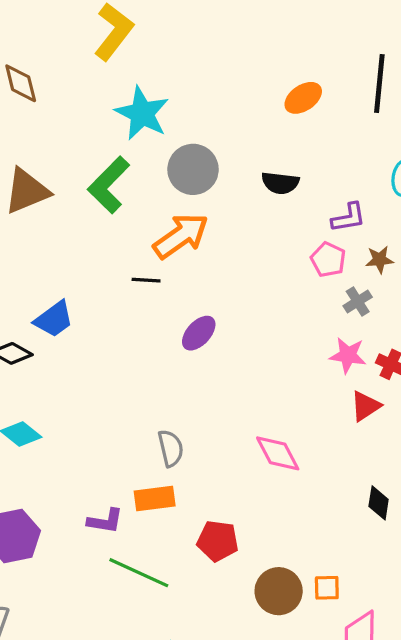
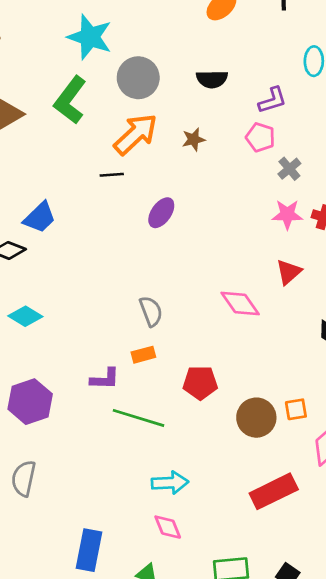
brown star: (380, 260) -> (194, 139), moved
red triangle: (365, 406) -> (289, 272), moved
orange rectangle: (155, 498) -> (143, 355), size x0.7

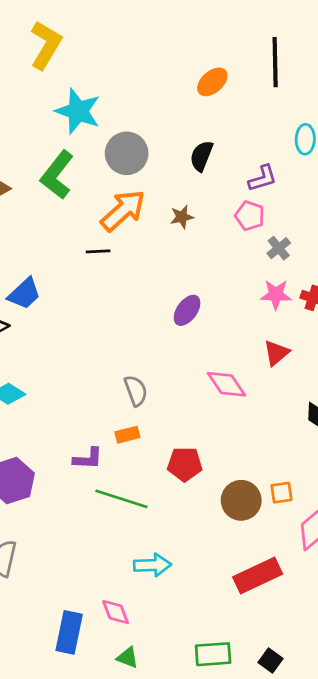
black semicircle: (212, 79) -> (202, 156), turned 112
purple ellipse: (161, 213) -> (187, 310), moved
pink diamond: (168, 527) -> (116, 612), moved

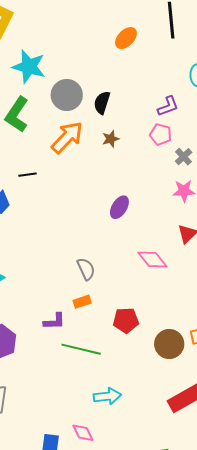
black semicircle: (202, 156) -> (102, 103), moved
black line: (98, 251) -> (28, 175), moved

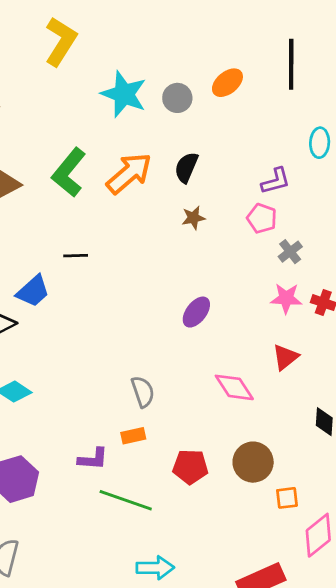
cyan star: (29, 67) -> (124, 94), moved
gray circle: (67, 95) -> (177, 98), moved, size x0.7
orange arrow: (67, 137) -> (129, 173), moved
brown circle: (169, 344) -> (253, 462), moved

